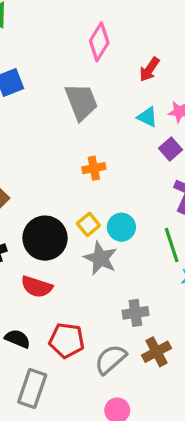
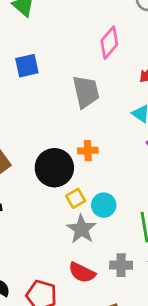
black circle: (45, 238) -> (54, 168), moved
red semicircle: (37, 287) -> (82, 273), moved
gray cross: (135, 313) -> (121, 265), moved

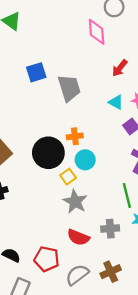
pink diamond: (109, 43) -> (97, 32), moved, turned -40
blue square: (27, 66) -> (36, 72), moved
cyan circle: (104, 205) -> (85, 160), moved

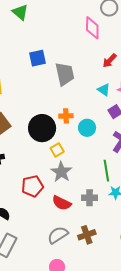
cyan circle: (85, 160) -> (87, 128), moved
red pentagon: (47, 259) -> (32, 186), moved, turned -30

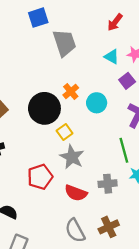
blue square: (38, 58) -> (38, 18), moved
orange cross: (66, 116) -> (71, 91), turned -32
gray semicircle: (58, 235) -> (75, 231), turned -80

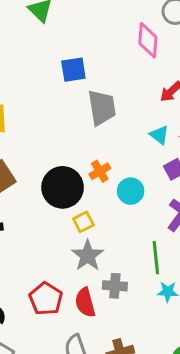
red pentagon: (40, 177) -> (46, 299), moved, turned -30
gray cross: (108, 184) -> (115, 286), moved
red semicircle: (76, 193) -> (85, 302), turned 45

